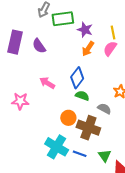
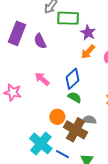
gray semicircle: (104, 109) -> (89, 120), moved, turned -32

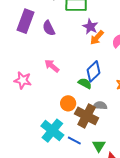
purple star: (88, 33) -> (90, 27), moved
blue diamond: (73, 79) -> (93, 71), moved

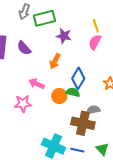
orange arrow: (97, 38) -> (55, 61), moved
pink star: (23, 80) -> (23, 104), moved
orange circle: (68, 103) -> (59, 96), moved

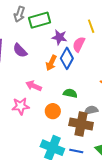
pink semicircle: (95, 42) -> (79, 44), moved
blue diamond: (78, 78) -> (67, 58), moved
orange circle: (59, 96) -> (53, 111), moved

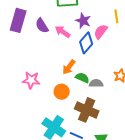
orange arrow: (51, 63) -> (69, 67), moved
pink arrow: (34, 86) -> (63, 32), moved
gray semicircle: (91, 110) -> (96, 83), moved

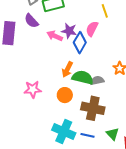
purple star: (83, 21) -> (69, 31), moved
purple semicircle: (42, 26) -> (31, 21), moved
green semicircle: (82, 78) -> (83, 77), size x1.5

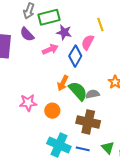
purple star: (69, 31) -> (64, 32), moved
pink arrow: (55, 36) -> (50, 49), turned 133
green semicircle: (83, 77) -> (78, 91), turned 35
orange circle: (65, 95) -> (52, 111), moved

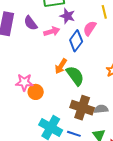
purple semicircle: (27, 34) -> (31, 23), moved
gray semicircle: (93, 94) -> (101, 109), moved
orange circle: (52, 111) -> (36, 92), moved

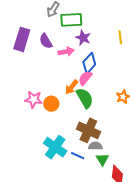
pink semicircle: (90, 28) -> (85, 78), moved
orange circle: (36, 92) -> (51, 104), moved
gray semicircle: (101, 109) -> (95, 146), moved

